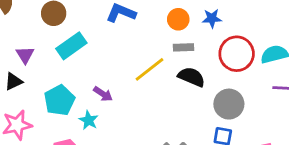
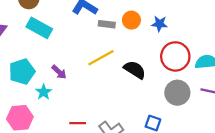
cyan rectangle: (71, 46) -> (39, 28), turned 55
gray rectangle: (183, 47) -> (107, 24), moved
gray circle: (229, 104) -> (177, 93), moved

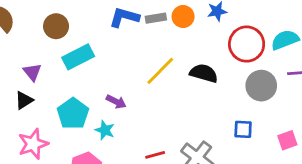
gray rectangle: (107, 24) -> (156, 18), moved
cyan rectangle: (39, 28) -> (78, 57), turned -40

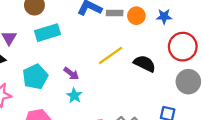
cyan star: (105, 130) -> (74, 96), moved

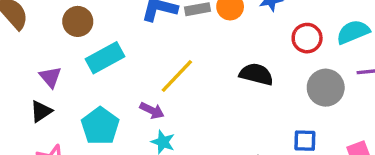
red circle: (183, 47) -> (307, 38), size x0.7
yellow line: (111, 55) -> (177, 76), moved

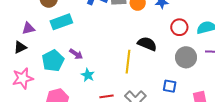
yellow line: (177, 76) -> (128, 62), moved, turned -45
purple triangle: (50, 77) -> (28, 28), turned 48
purple arrow: (152, 110) -> (76, 54), moved

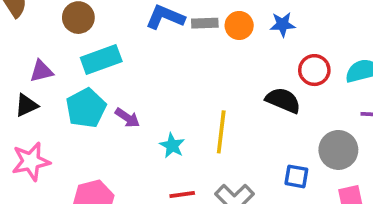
black semicircle: (147, 44) -> (283, 100), moved
gray circle: (186, 57) -> (338, 150), moved
cyan pentagon: (53, 61) -> (86, 108), moved
cyan star: (88, 75) -> (172, 146), moved

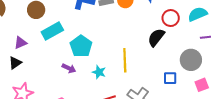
black semicircle: (283, 100) -> (156, 37), turned -66
cyan pentagon: (86, 108) -> (81, 46), moved
purple arrow: (127, 118) -> (69, 68), moved

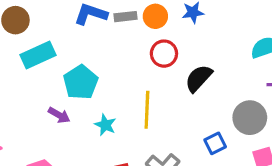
red circle: (171, 18) -> (164, 54), moved
blue square: (170, 78) -> (215, 143), turned -32

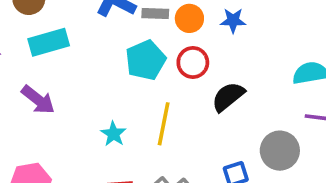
cyan pentagon: (81, 82) -> (146, 60), moved
purple arrow: (59, 115) -> (38, 100), moved, size x1.4

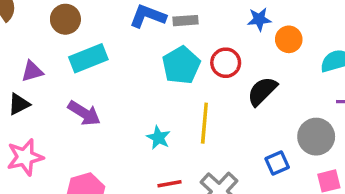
orange circle: (189, 18) -> (289, 39), moved

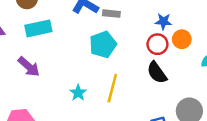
red circle: (226, 63) -> (157, 44), moved
black semicircle: (262, 91) -> (157, 73), turned -90

